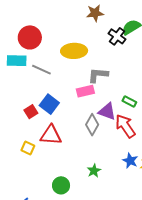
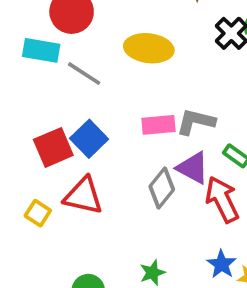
gray L-shape: (98, 75) -> (196, 122), moved
red square: (31, 112) -> (53, 147), size x1.5

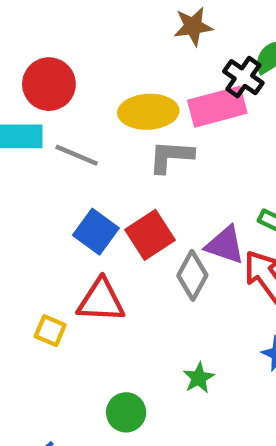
gray L-shape: (196, 122) -> (171, 156), moved
pink rectangle: (159, 125) -> (217, 107), moved, size x1.4
red square: (53, 147) -> (150, 235), moved

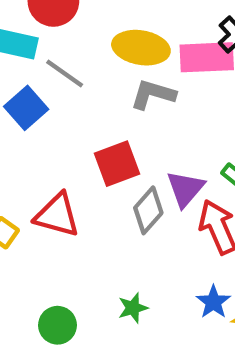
blue square: (96, 232) -> (26, 108), moved
purple triangle: (225, 245) -> (185, 189), turned 39

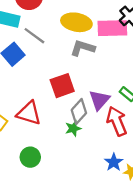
green star: (133, 308) -> (73, 128), moved
green circle: (58, 325) -> (30, 157), moved

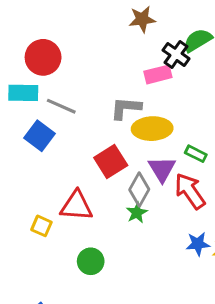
yellow ellipse: (76, 22) -> (152, 129), moved
pink rectangle: (112, 28) -> (158, 74), size x0.7
blue star: (114, 162) -> (198, 244), turned -30

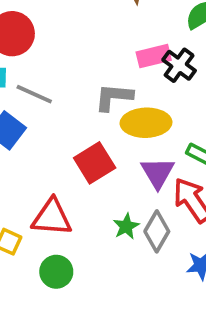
black cross: (176, 54) -> (179, 65), moved
gray diamond: (139, 189) -> (157, 231), moved
green circle: (91, 261) -> (56, 272), moved

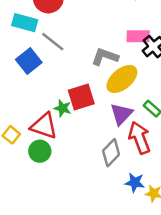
yellow ellipse: (146, 123) -> (122, 79), turned -52
green star: (126, 226) -> (63, 108), moved, turned 30
green circle: (56, 272) -> (40, 151), moved

